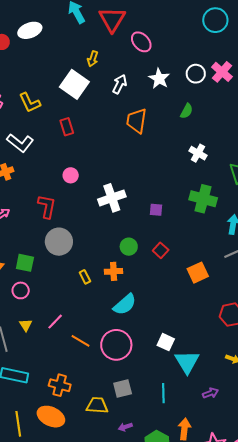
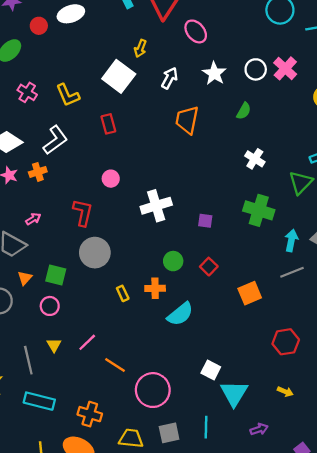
white L-shape: (20, 143) -> (55, 140), turned -76
cyan semicircle: (125, 304) -> (180, 314), moved
pink circle: (116, 345) -> (153, 390), moved
gray square: (123, 389) -> (169, 433), moved

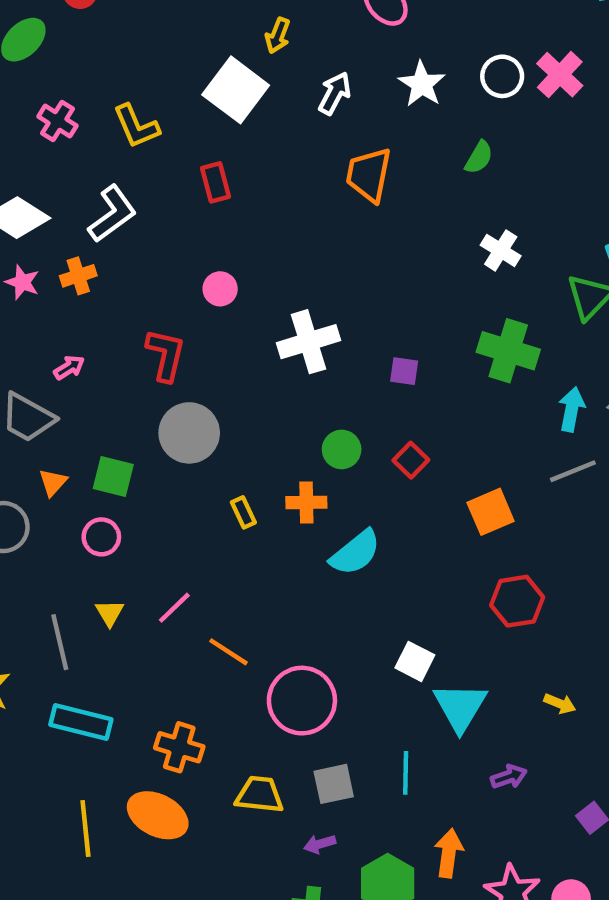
red hexagon: (286, 342) -> (517, 601), moved

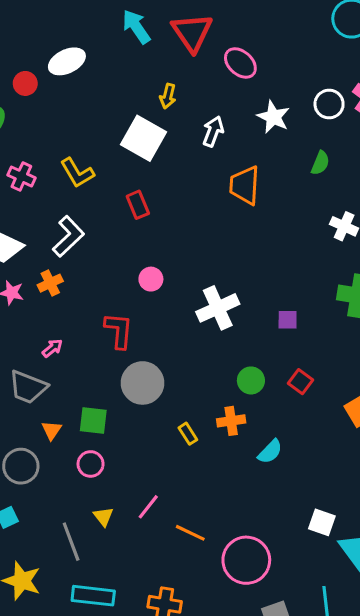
cyan semicircle: (355, 553) -> (270, 452), size x0.7

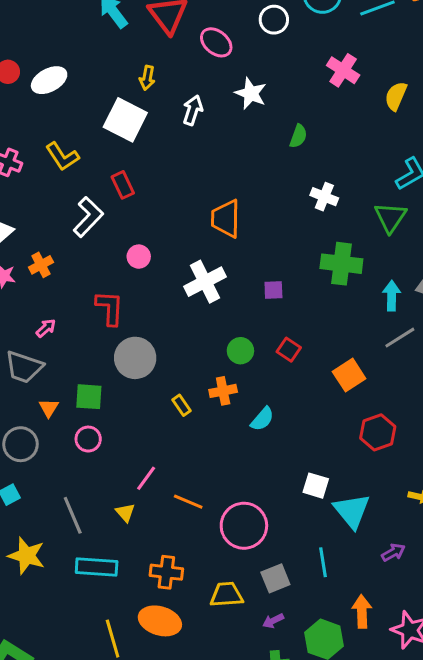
white ellipse: (67, 61) -> (49, 80), moved
white circle: (329, 104) -> (274, 20), moved
orange trapezoid: (245, 185) -> (226, 219), moved
white L-shape: (68, 236) -> (88, 217), moved
yellow triangle: (103, 517) -> (125, 513), moved

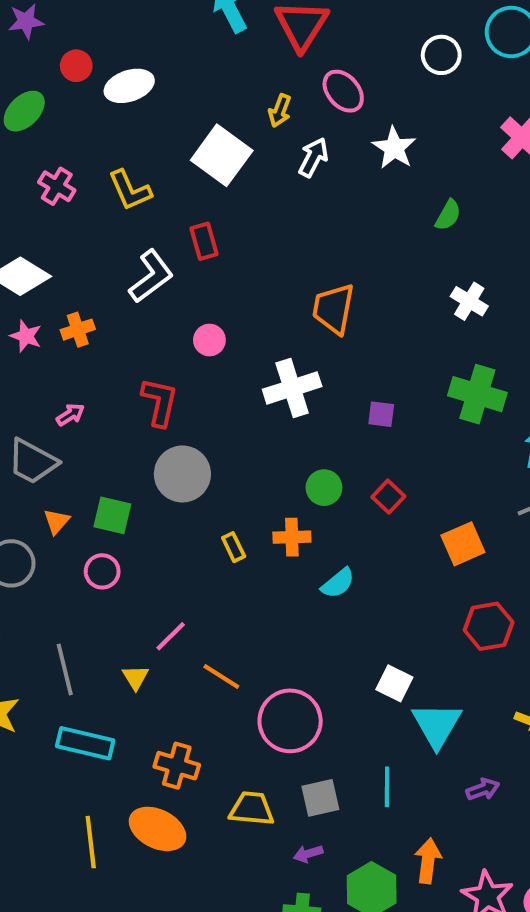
pink ellipse: (216, 42) -> (343, 91), moved
yellow arrow: (147, 78) -> (280, 111), moved

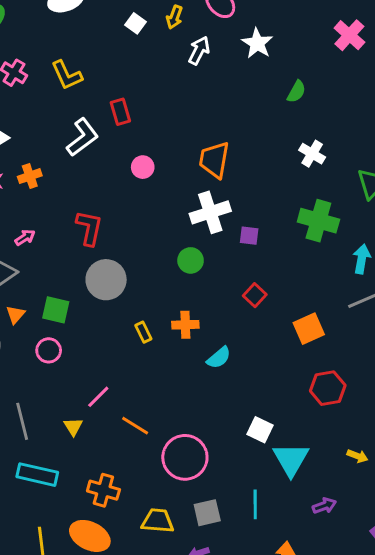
white square: (222, 155) -> (135, 23), moved, size x0.5
pink circle: (209, 340) -> (143, 167), moved
white cross: (292, 388) -> (210, 212), moved
green circle: (324, 488) -> (191, 260), moved

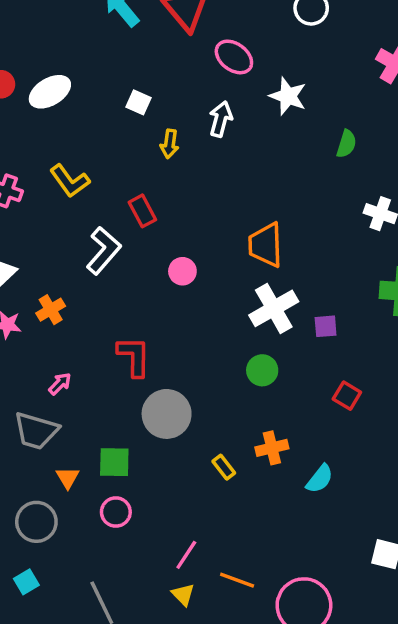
yellow arrow: (174, 17) -> (170, 144), moved
yellow triangle: (73, 427) -> (183, 594), moved

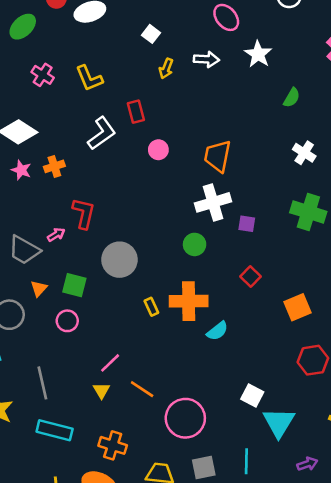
white arrow: (221, 119) -> (207, 59), turned 65
pink circle: (182, 271) -> (158, 150), moved
red L-shape: (134, 357) -> (84, 213), moved
pink arrow: (60, 384) -> (56, 235), moved
orange cross: (272, 448) -> (189, 301), size x1.6

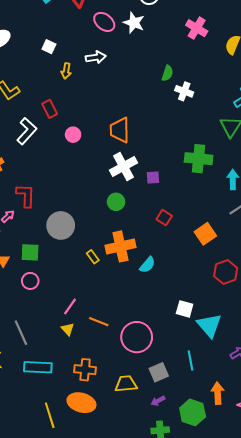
white star: (258, 54) -> (134, 23), moved
white cross: (304, 153) -> (184, 91), moved

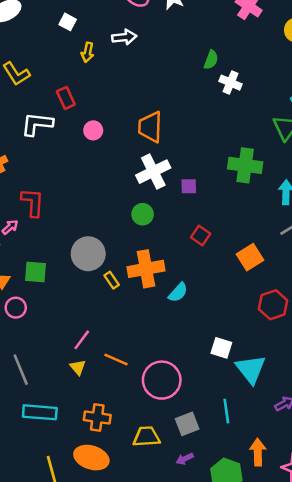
white L-shape: (27, 131) -> (37, 124), turned -128
gray circle: (61, 225) -> (88, 254), moved
pink circle: (30, 281) -> (16, 308), moved

